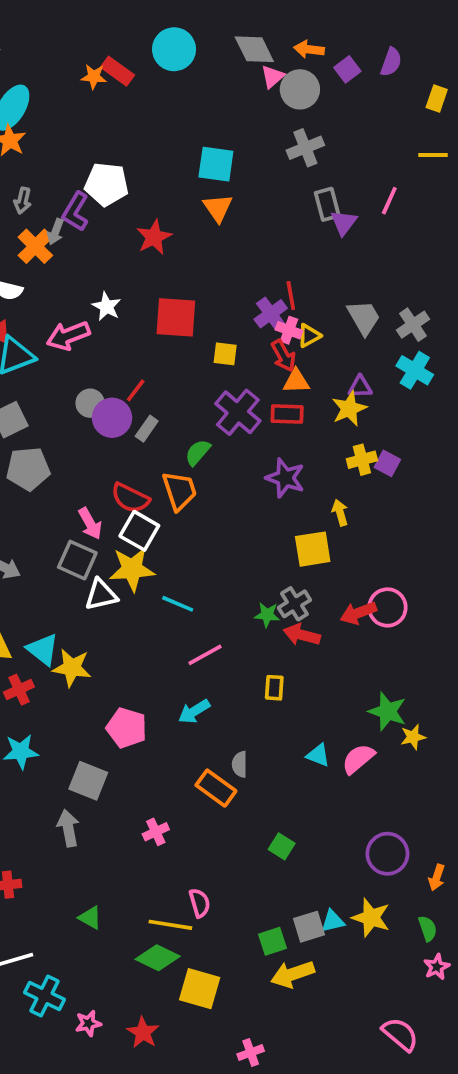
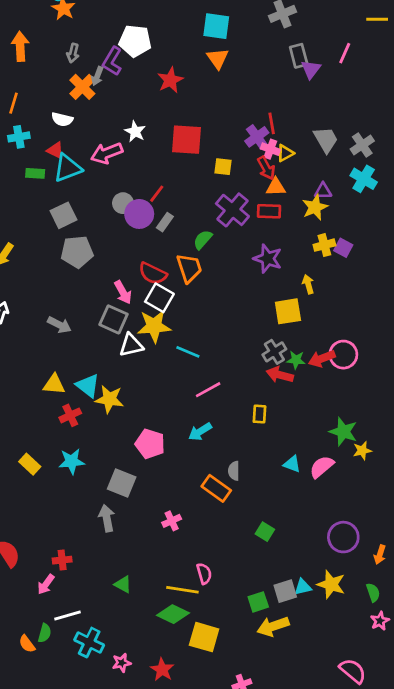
green star: (267, 615) -> (296, 360), moved

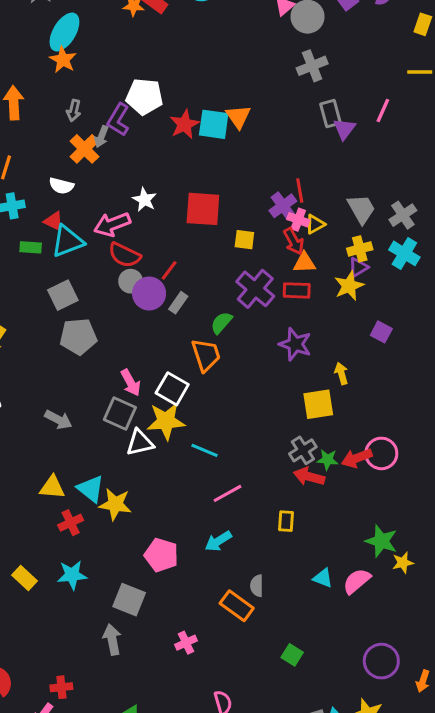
cyan square: (216, 26) -> (214, 124), moved
red star: (170, 80) -> (184, 124), moved
purple triangle: (323, 191) -> (358, 267), turned -30
yellow cross: (324, 245) -> (360, 249), moved
red semicircle: (153, 273) -> (124, 255), moved

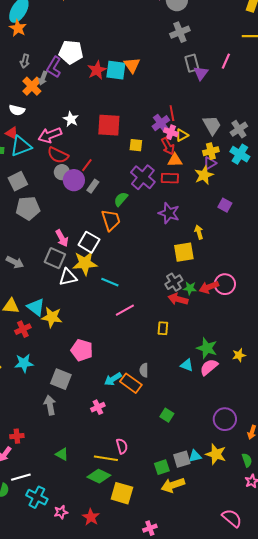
cyan arrow: (218, 541) -> (113, 379), moved
green star: (381, 541) -> (207, 348), moved

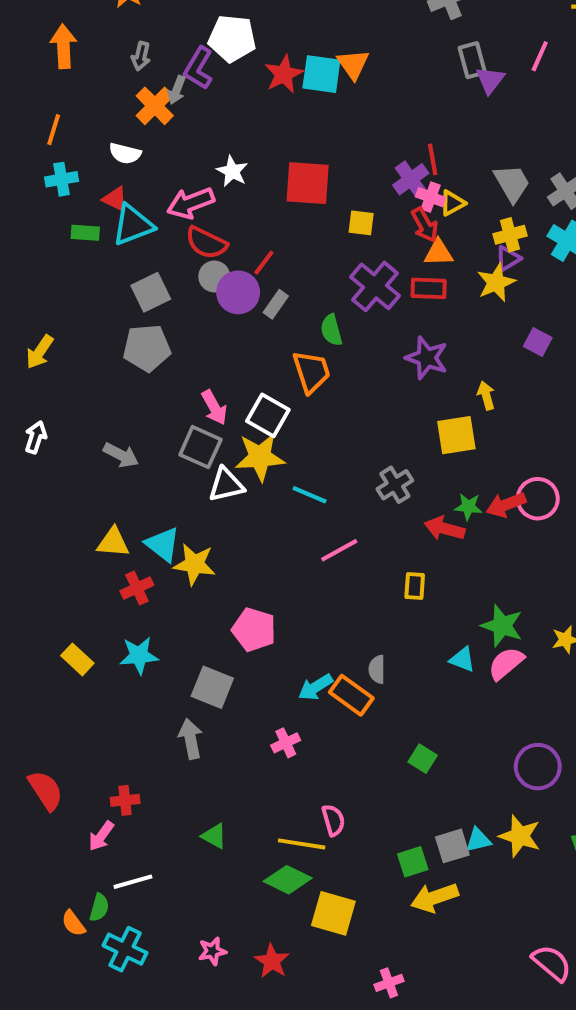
gray square: (18, 181) -> (151, 292), moved
green semicircle: (121, 199) -> (331, 330), turned -56
gray cross: (174, 282) -> (395, 485), moved
cyan cross: (37, 497) -> (125, 949), moved

